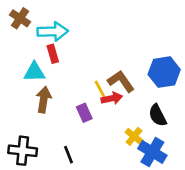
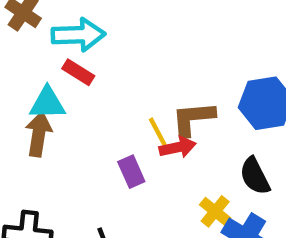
red rectangle: (53, 54) -> (78, 72), turned -42
brown L-shape: (121, 81) -> (193, 119), turned -60
brown arrow: (44, 100) -> (39, 134), moved

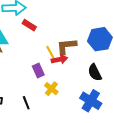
red rectangle: (78, 72) -> (29, 25), moved
yellow cross: (215, 211) -> (51, 89), moved

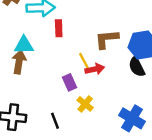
red rectangle: (29, 25) -> (59, 28), turned 56
brown L-shape: (67, 46) -> (107, 39), moved
black semicircle: (95, 73) -> (137, 67), moved

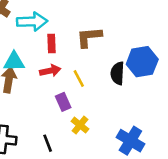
brown L-shape: (107, 39) -> (89, 37), moved
black semicircle: (137, 67) -> (118, 73), moved, turned 30
red arrow: (95, 69) -> (50, 71), moved

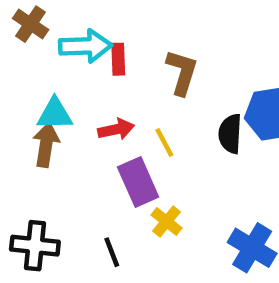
brown L-shape: (89, 37) -> (182, 72), turned 112
red rectangle: (52, 44) -> (118, 59), moved
purple rectangle: (63, 102) -> (138, 182), size x1.5

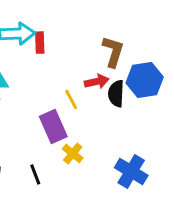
brown L-shape: (182, 72) -> (113, 52), moved
red arrow: (116, 129) -> (97, 82), moved

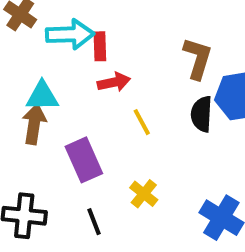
red arrow: (97, 82) -> (114, 82), moved
purple rectangle: (53, 126) -> (84, 160), moved

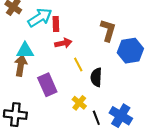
cyan arrow: (70, 34) -> (40, 18), turned -30
black semicircle: (202, 114) -> (96, 77), moved
black line: (94, 222) -> (96, 118), moved

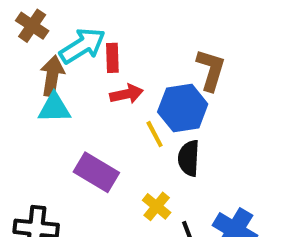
blue hexagon: (130, 51) -> (183, 108), moved
brown arrow: (21, 66) -> (52, 76), moved
purple rectangle: (47, 85) -> (96, 172), turned -35

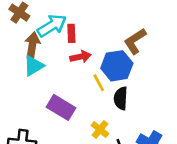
brown L-shape: (211, 70) -> (135, 41), turned -140
cyan triangle: (54, 108) -> (34, 66), turned -30

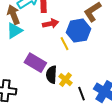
brown arrow: (32, 45) -> (13, 15), turned -30
black semicircle: (121, 98) -> (51, 75), moved

